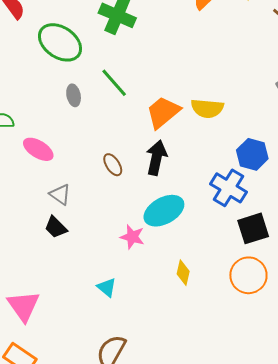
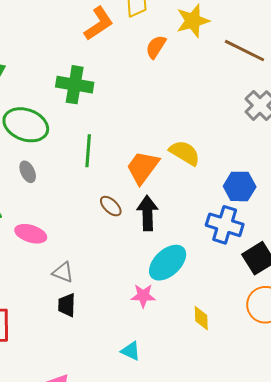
green line: (114, 83) -> (88, 151), turned 60
gray ellipse: (74, 95) -> (28, 172), moved
yellow semicircle: (207, 108) -> (185, 153), turned -140
brown ellipse: (113, 165) -> (111, 206), moved
black trapezoid: (56, 227) -> (67, 305), turned 60

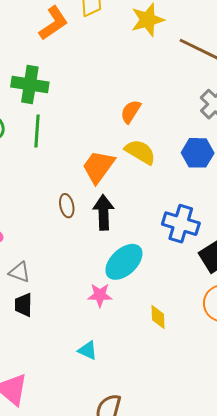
orange semicircle: (156, 47) -> (131, 112), moved
green line: (88, 151) -> (37, 131), moved
blue hexagon: (240, 186) -> (198, 153), moved
brown ellipse: (111, 206) -> (67, 206), turned 35

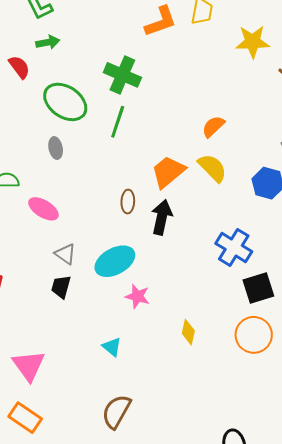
cyan ellipse: (124, 262) -> (115, 261), moved

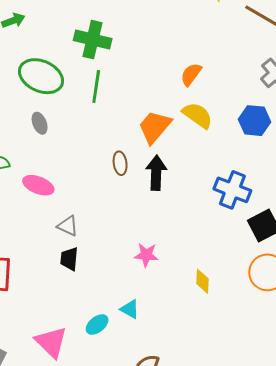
cyan ellipse: (115, 261) -> (97, 325), moved, size x0.6

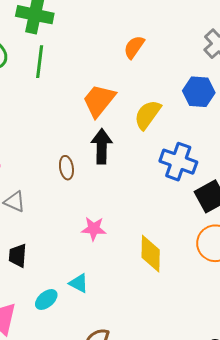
yellow semicircle: (197, 115) -> (148, 115), moved, turned -88
brown ellipse: (120, 163) -> (66, 168), moved
black trapezoid: (69, 259) -> (18, 256), moved
yellow diamond: (203, 281) -> (151, 254), size x1.5

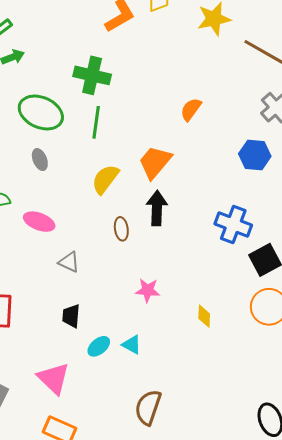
yellow semicircle: (148, 115) -> (105, 179), moved
yellow diamond: (151, 254) -> (204, 316), size x0.6
cyan ellipse: (46, 299) -> (99, 346), moved

